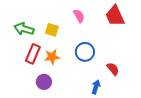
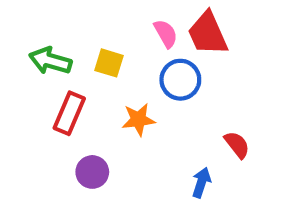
red trapezoid: (115, 16) -> (208, 34), moved
blue circle: (85, 52) -> (180, 80), moved
orange star: (52, 57) -> (138, 120), moved

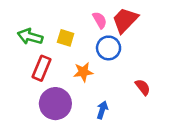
red trapezoid: (208, 34) -> (125, 20), turned 68
purple circle: (92, 172) -> (55, 104), size x1.6
blue arrow: (201, 182) -> (102, 110), moved

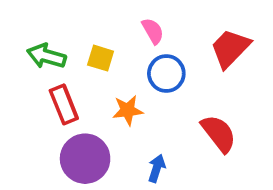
red trapezoid: (125, 20) -> (230, 48), moved
red rectangle: (41, 68) -> (64, 104), turned -45
red semicircle: (143, 87) -> (219, 133), size x1.5

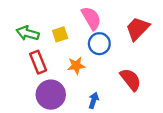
pink semicircle: (153, 31) -> (91, 18), size x1.5
yellow square: (101, 58) -> (60, 34), turned -35

